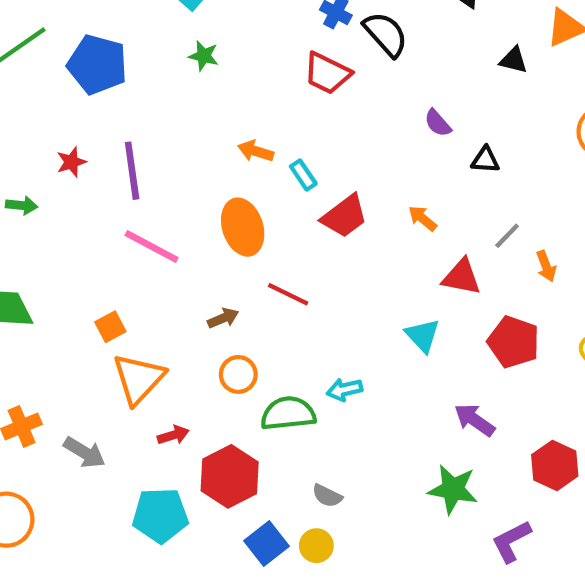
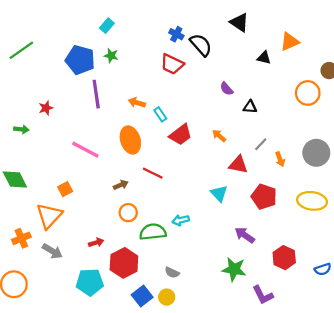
blue pentagon: (97, 65) -> (80, 60), moved
purple line: (132, 171) -> (96, 94), moved
orange triangle: (139, 379) -> (49, 216), moved
purple L-shape: (511, 541) -> (263, 295), turned -90

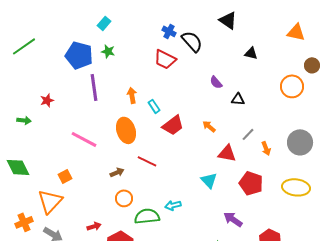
orange triangle: (290, 42) -> (296, 32), moved, turned 36
orange arrow: (137, 103) -> (132, 95), turned 63

